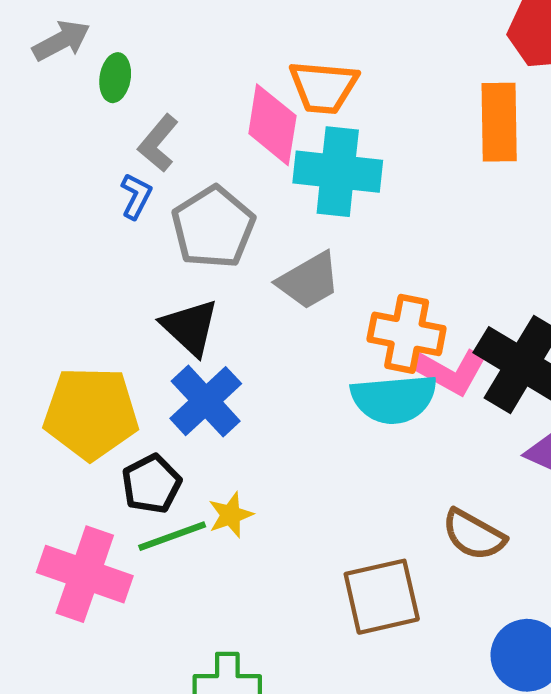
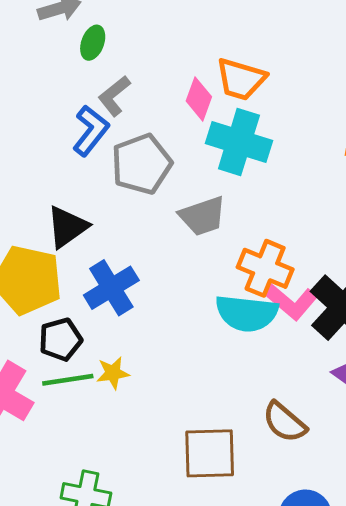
pink diamond: (272, 125) -> (199, 99), size x0.7
blue L-shape: (136, 196) -> (91, 131), size x1.5
black triangle: (190, 327) -> (67, 227), moved, turned 30

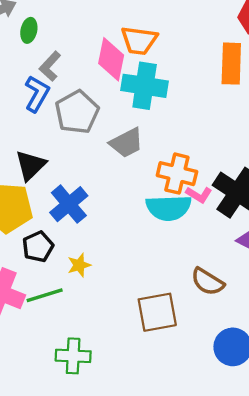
pink diamond: (199, 99) -> (111, 59), size x1.4
pink L-shape: (291, 302) -> (199, 195), size x0.7
green line: (68, 380) -> (45, 295), moved

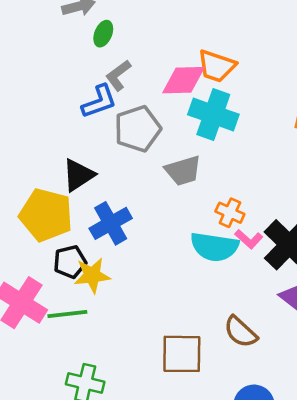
pink diamond: (111, 59) -> (184, 80), turned 66
blue L-shape: (37, 94) -> (99, 102), turned 30
orange cross: (177, 174) -> (230, 213), size x0.7
yellow star: (79, 265) -> (92, 275), moved, size x1.4

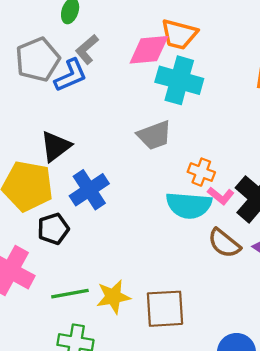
gray pentagon: (138, 129) -> (38, 60), moved
yellow star: (92, 275) -> (113, 297), moved
green line: (67, 314) -> (70, 294), moved
brown semicircle: (241, 332) -> (224, 243), moved

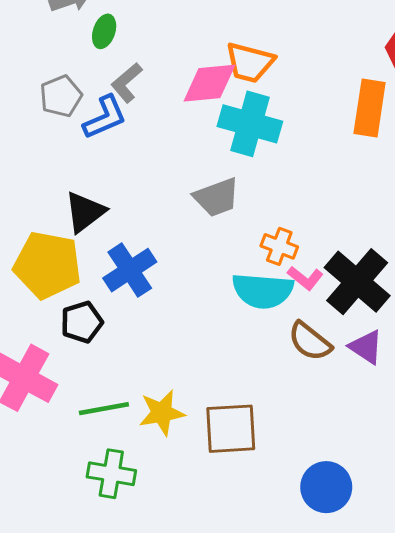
gray pentagon: (38, 60) -> (61, 96), size x0.7

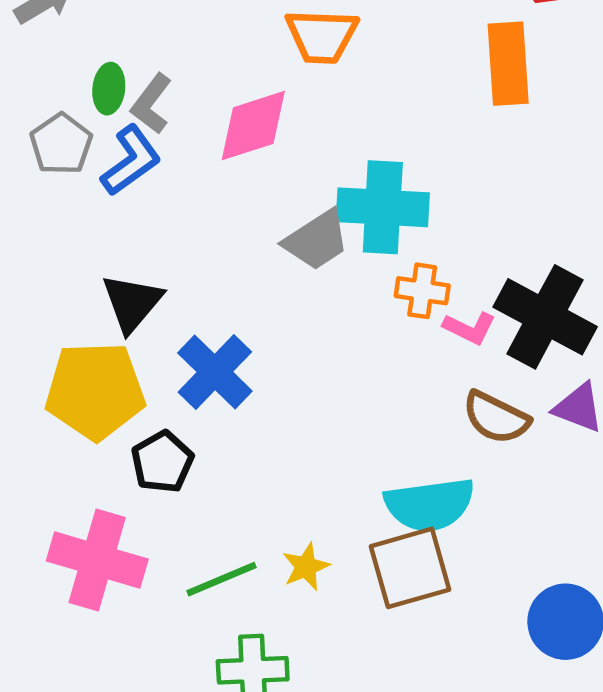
green ellipse: (104, 31) -> (109, 89), moved
pink diamond: (209, 83) -> (253, 126), moved
cyan cross: (250, 124) -> (383, 207), moved
cyan semicircle: (263, 291) -> (430, 505), moved
yellow star: (162, 413) -> (306, 567), size x0.7

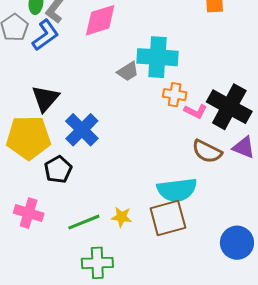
gray trapezoid: (317, 240) -> (128, 71), size x0.7
pink cross: (97, 560) -> (29, 213), size x0.7
yellow star: (306, 567) -> (122, 217), turned 30

